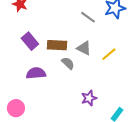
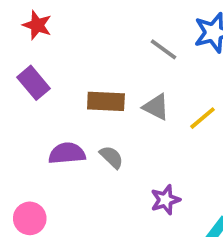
purple rectangle: (30, 41) -> (33, 83), moved
gray semicircle: (68, 63) -> (111, 157), moved

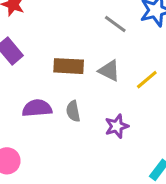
gray semicircle: (111, 157) -> (73, 111), turned -145
purple star: (165, 200) -> (117, 126), moved

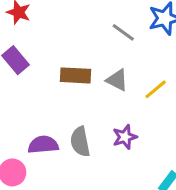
purple semicircle: (37, 108) -> (43, 145), moved
gray semicircle: (73, 111) -> (80, 142), moved, size x1.4

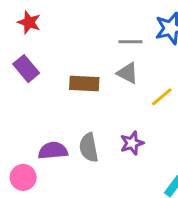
gray line: (123, 32) -> (130, 42), turned -35
gray triangle: (117, 80) -> (127, 73), moved

